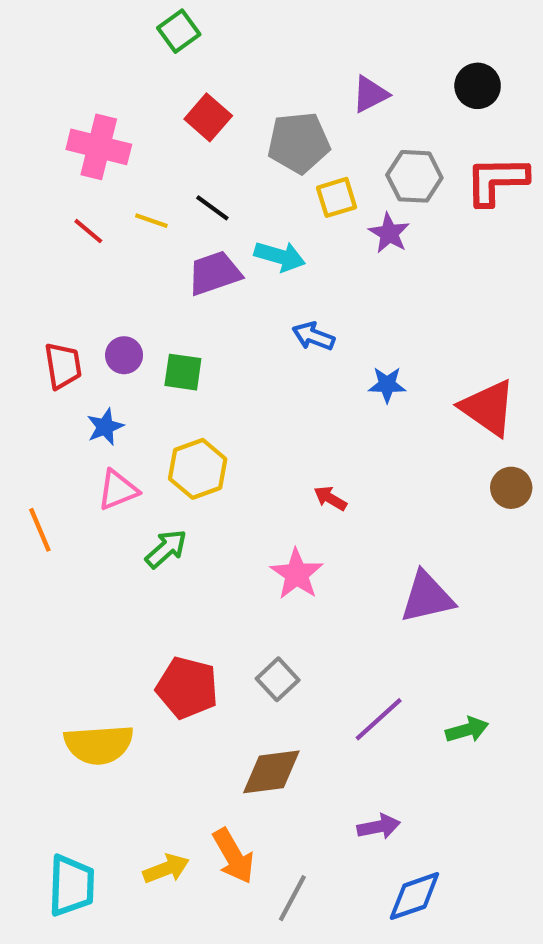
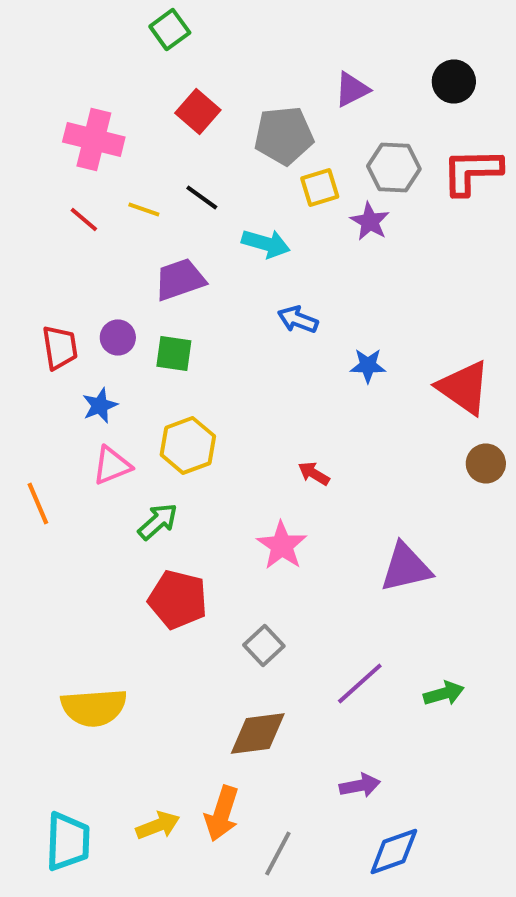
purple trapezoid: (215, 273) -> (180, 280), moved
red pentagon: (187, 688) -> (178, 600), moved
orange arrow: (233, 856) -> (222, 814), turned 48

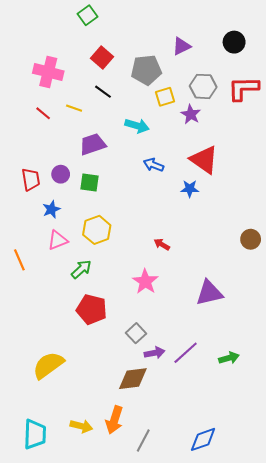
black line: (202, 198) -> (103, 92), moved
red triangle: (464, 388) -> (204, 160), moved
yellow semicircle: (94, 708) -> (48, 365), turned 148
purple arrow: (360, 786) -> (155, 353), moved
yellow arrow: (158, 826) -> (81, 426), turned 35

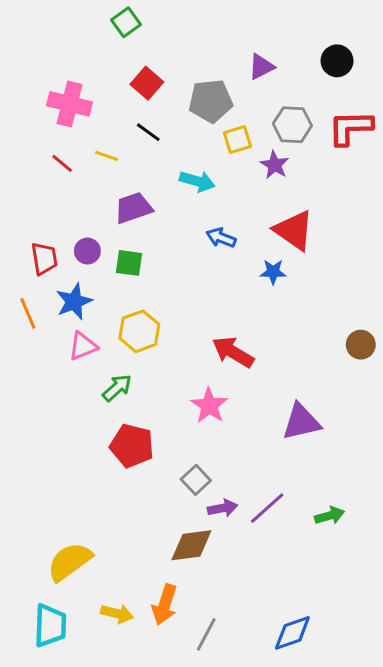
blue star: (51, 209) -> (74, 302), size x1.4
red arrow: (162, 244) -> (233, 352), size x1.8
orange line: (19, 260) -> (28, 313), moved
yellow semicircle: (48, 365) -> (70, 562), moved

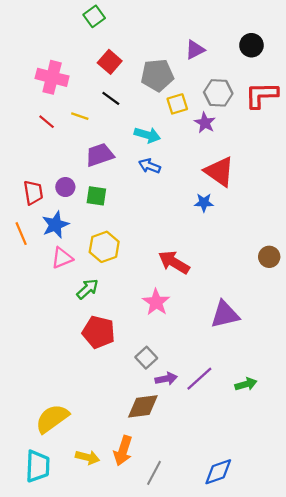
blue arrow: (221, 238) -> (150, 166), moved

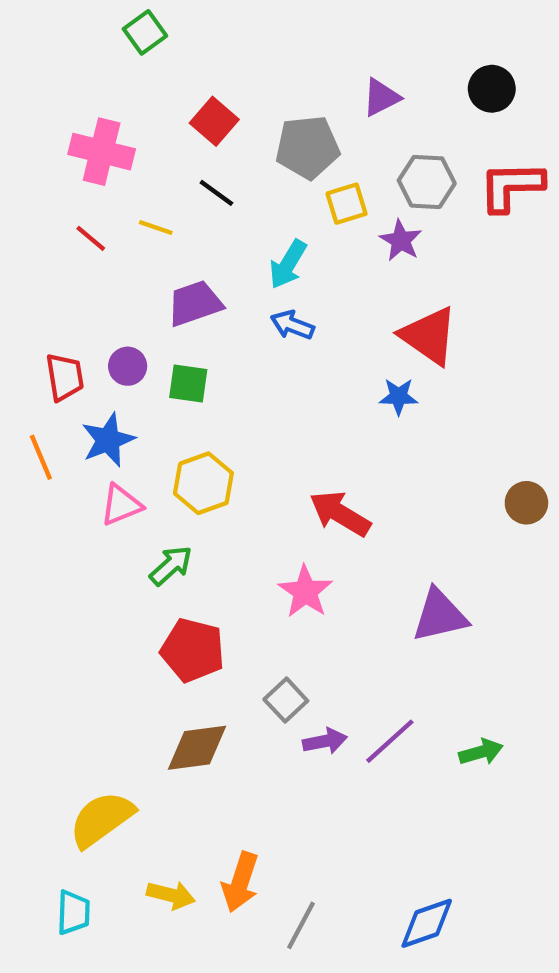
green square: (94, 16) -> (145, 32), moved
cyan arrow: (147, 135) -> (288, 264), turned 105
brown diamond: (143, 406) -> (197, 748), moved
cyan trapezoid: (38, 466) -> (73, 912), size x0.7

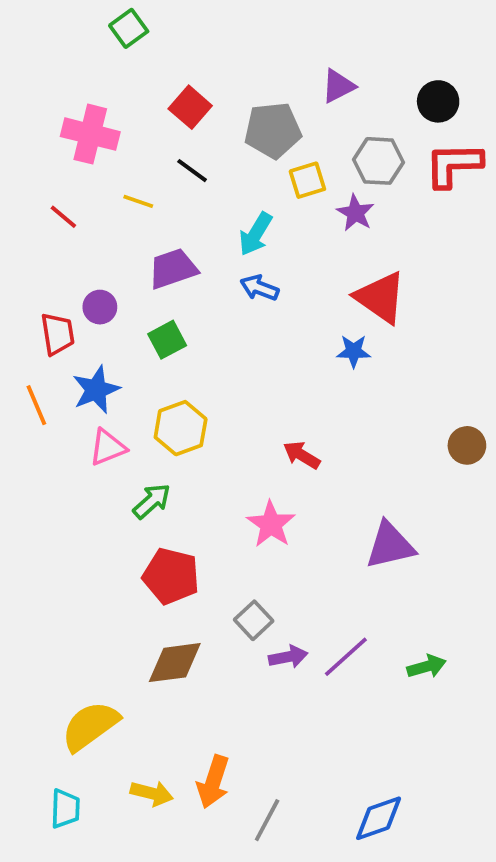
black circle: (492, 89) -> (438, 101), moved
red line: (91, 238) -> (63, 217), moved
purple circle: (128, 366) -> (100, 307), moved
green square: (188, 384) -> (167, 340), turned -36
red arrow: (340, 514) -> (302, 455), size x0.7

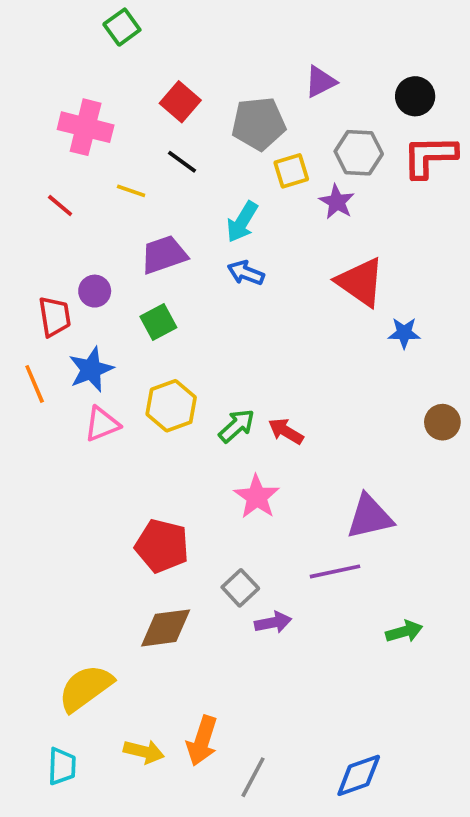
blue star: (354, 351) -> (404, 333), moved
green arrow: (152, 501) -> (237, 426), moved
purple line: (346, 657) -> (335, 571), moved, turned 30

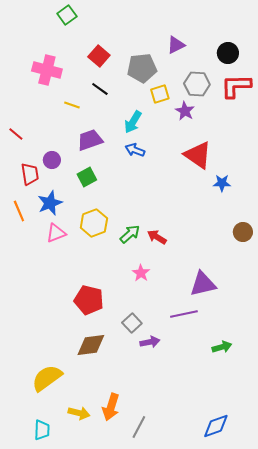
red line: (60, 206) -> (16, 134), moved
pink star: (257, 497) -> (141, 273), size x0.7
cyan trapezoid: (62, 766) -> (42, 430), moved
blue diamond: (359, 775) -> (216, 426), moved

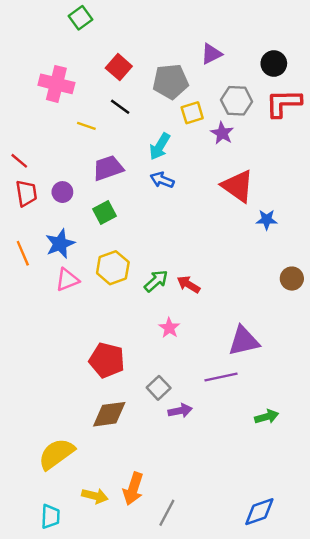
red trapezoid: (30, 174) -> (26, 193), moved

